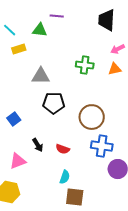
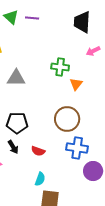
green triangle: (40, 30) -> (11, 17), moved, turned 35
orange triangle: (115, 69) -> (76, 84), moved, turned -40
black pentagon: (54, 103) -> (17, 123), moved

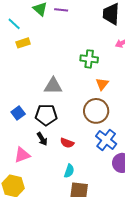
gray triangle: (16, 78) -> (53, 86), moved
orange triangle: (76, 84) -> (102, 84), moved
blue cross: (77, 148) -> (106, 140), turned 30

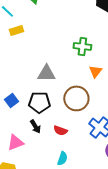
brown circle: (96, 111) -> (76, 98), moved

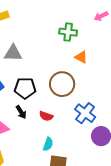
orange triangle: (95, 71) -> (81, 57), turned -40
gray triangle: (46, 73) -> (13, 53), moved

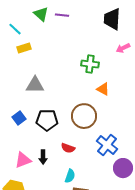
black arrow: (21, 112) -> (43, 157), moved, turned 32

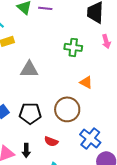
pink arrow: (123, 48) -> (106, 41), turned -80
green cross: (90, 64) -> (73, 47), moved
gray triangle: (35, 85) -> (29, 69), moved

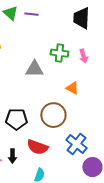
pink arrow: (106, 41) -> (83, 56), moved
gray triangle: (29, 69) -> (34, 69), moved
red semicircle: (51, 141) -> (37, 147), size x1.5

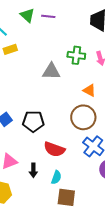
brown circle: (53, 115) -> (83, 117), moved
black arrow: (12, 156) -> (33, 170), moved

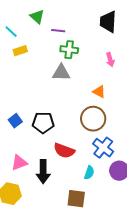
purple line: (48, 16) -> (58, 31), moved
green cross: (76, 55) -> (69, 50), moved
black arrow: (33, 170) -> (43, 172), size x1.6
cyan semicircle: (56, 177) -> (89, 173), moved

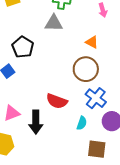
black pentagon: (43, 123) -> (23, 47), moved, turned 30
brown square: (76, 199) -> (97, 149), moved

